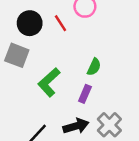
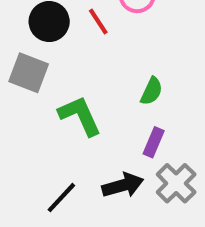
green L-shape: (49, 82) -> (80, 116), turned 108
purple rectangle: (85, 94) -> (154, 142), moved

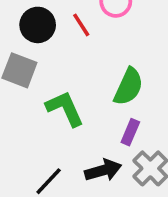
green semicircle: (151, 91) -> (128, 87), size x1.5

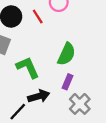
black arrow: (103, 170) -> (39, 96), moved

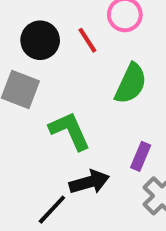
green semicircle: (66, 54) -> (131, 84), moved

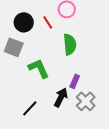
green semicircle: (131, 84) -> (70, 44), turned -30
black arrow: (89, 182) -> (61, 97), moved, turned -48

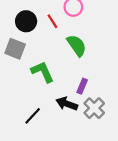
green semicircle: (70, 44) -> (77, 45), turned -30
black arrow: (61, 97) -> (67, 104), turned -96

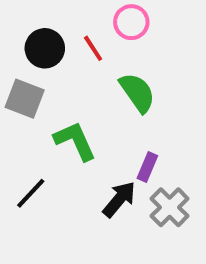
black arrow: (67, 104) -> (119, 199), turned 110
black line: (33, 116) -> (31, 193), moved

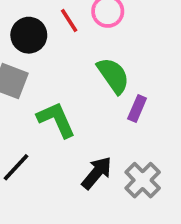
red line: (93, 48) -> (69, 20), moved
purple rectangle: (147, 167) -> (137, 109), moved

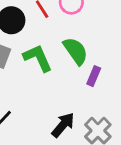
green L-shape: (56, 120) -> (38, 58), moved

